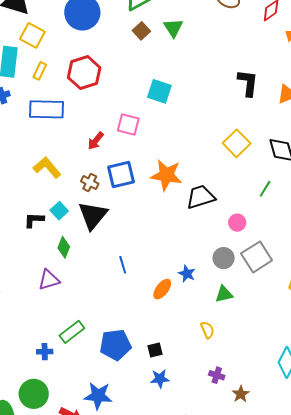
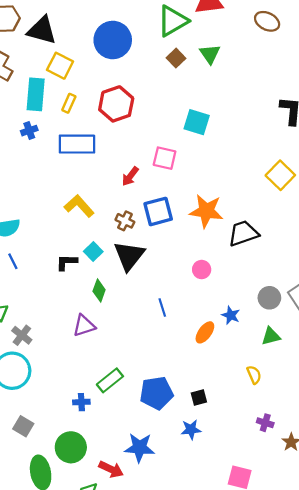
pink circle: (237, 223) -> (202, 270), moved
blue star: (160, 379) -> (191, 430), moved

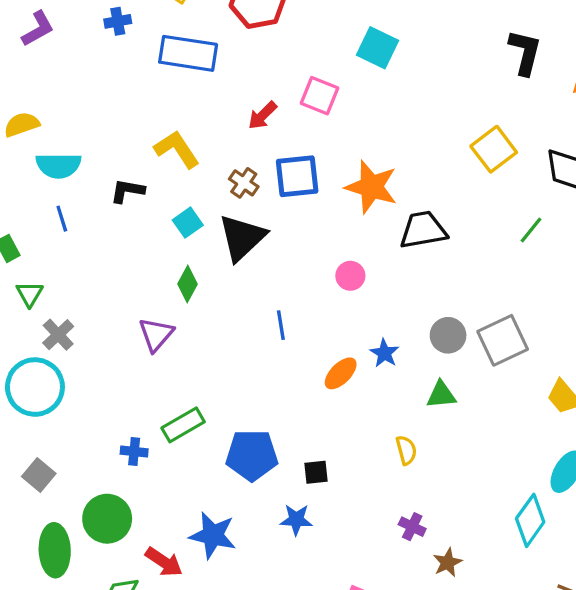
black L-shape: (67, 262) -> (127, 191), moved
purple triangle: (84, 326) -> (156, 334), turned -40

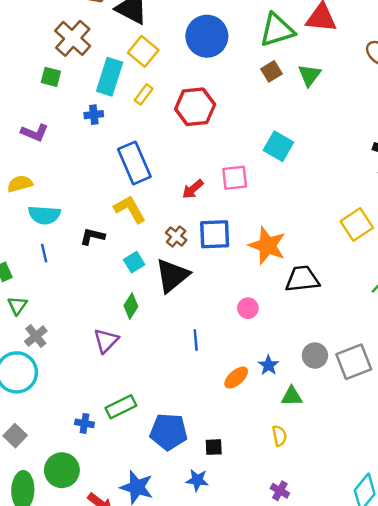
purple L-shape: (38, 29) -> (35, 133), moved, turned 48
blue rectangle: (188, 53) -> (134, 163), moved, turned 54
pink square: (320, 96) -> (235, 178), turned -32
green triangle: (441, 395) -> (292, 396), moved

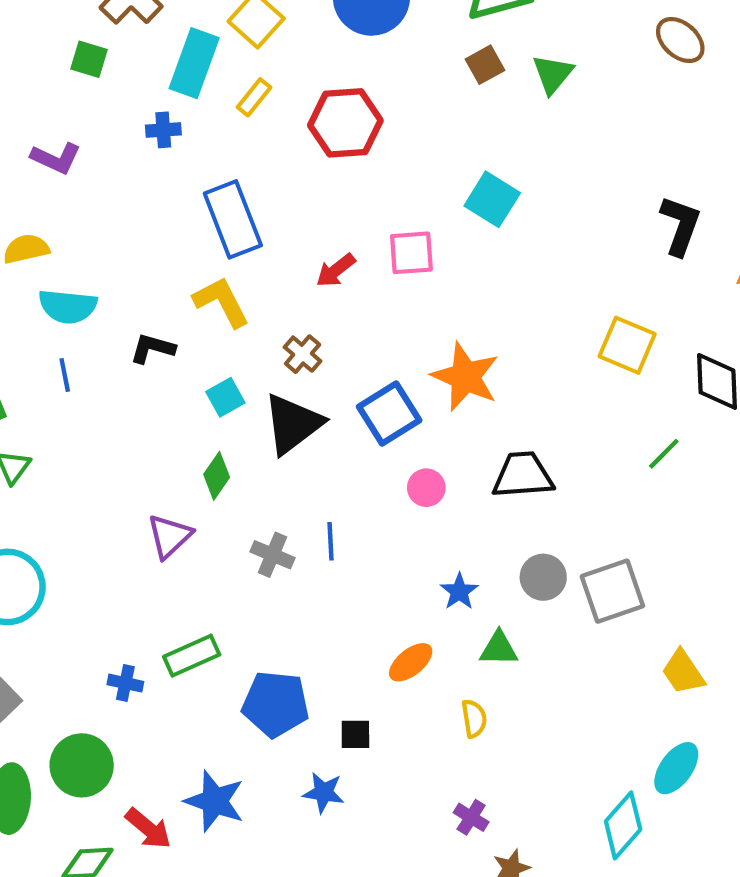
yellow square: (357, 225) -> (627, 345), turned -36
blue square: (215, 234) -> (389, 414), moved, turned -32
black trapezoid: (302, 279) -> (523, 475), moved
gray cross: (36, 336) -> (273, 555), moved, turned -30
orange ellipse: (236, 378) -> (411, 662), moved

